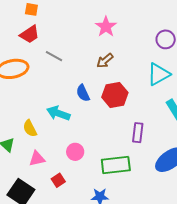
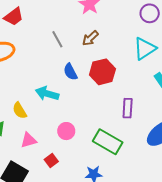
gray line: (54, 56) -> (57, 39), moved, turned 36
green rectangle: (116, 165) -> (108, 142), turned 40

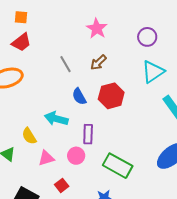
purple circle: (150, 13) -> (147, 37), moved
purple rectangle: (128, 108) -> (88, 134), moved
pink triangle: (29, 140) -> (46, 158), moved

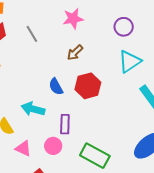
pink star: (97, 28) -> (73, 19), turned 30
gray line: (65, 64) -> (32, 34), moved
pink triangle: (46, 158) -> (23, 149), turned 42

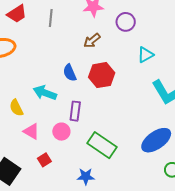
purple circle: (124, 27) -> (126, 22), moved
gray line: (32, 34) -> (51, 18), turned 30
cyan triangle: (130, 61) -> (145, 55), size x0.7

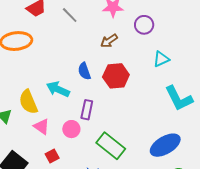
gray line: (51, 18) -> (70, 15), turned -54
yellow semicircle: (16, 108) -> (28, 102), size x1.4

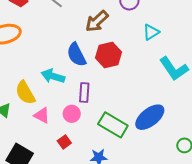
brown arrow: (109, 41) -> (97, 21), size x1.4
blue semicircle: (84, 71) -> (76, 55), size x1.4
blue ellipse: (165, 145) -> (150, 117), moved
red square: (52, 156) -> (64, 142), moved

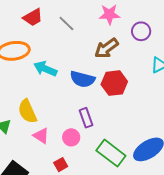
blue semicircle: (76, 55) -> (82, 79), turned -55
cyan arrow: (53, 76) -> (45, 69), moved
purple rectangle: (84, 93) -> (86, 118), turned -30

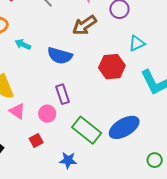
cyan arrow: (45, 69) -> (23, 44), size x0.7
red hexagon: (114, 83) -> (112, 67), moved

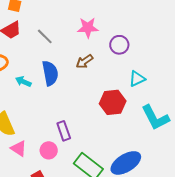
brown arrow: (84, 25) -> (85, 61), size x0.7
blue semicircle: (60, 56) -> (50, 73), moved, turned -115

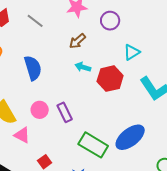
blue semicircle: (50, 73) -> (33, 68), moved
cyan arrow: (23, 82) -> (83, 67), moved
pink circle: (49, 150) -> (40, 110), moved

